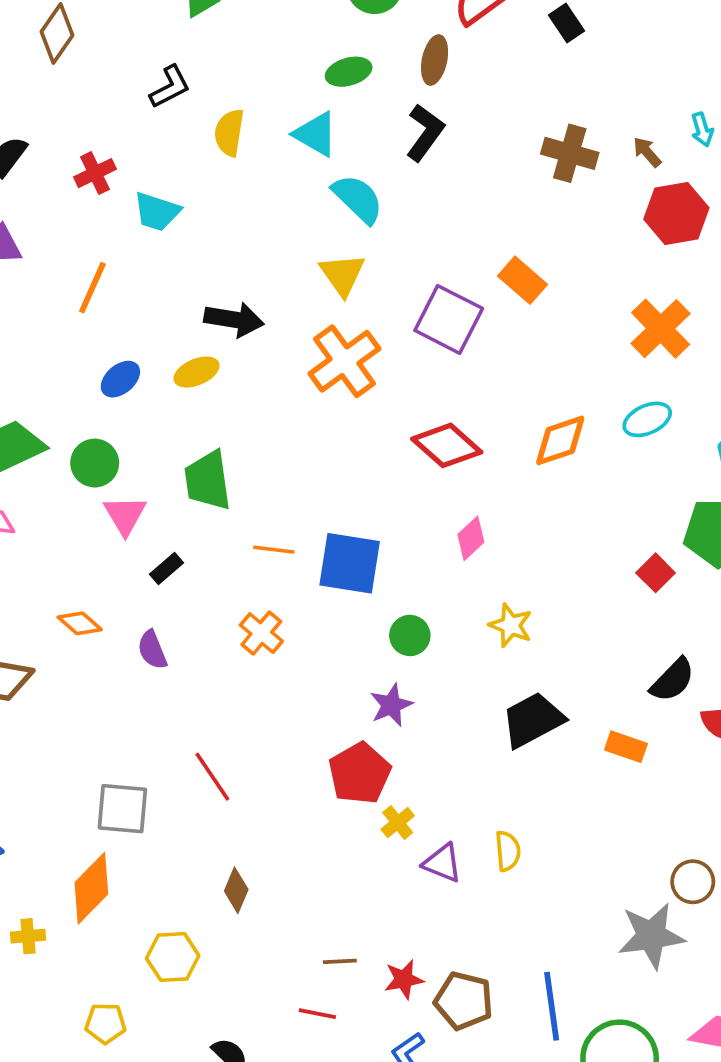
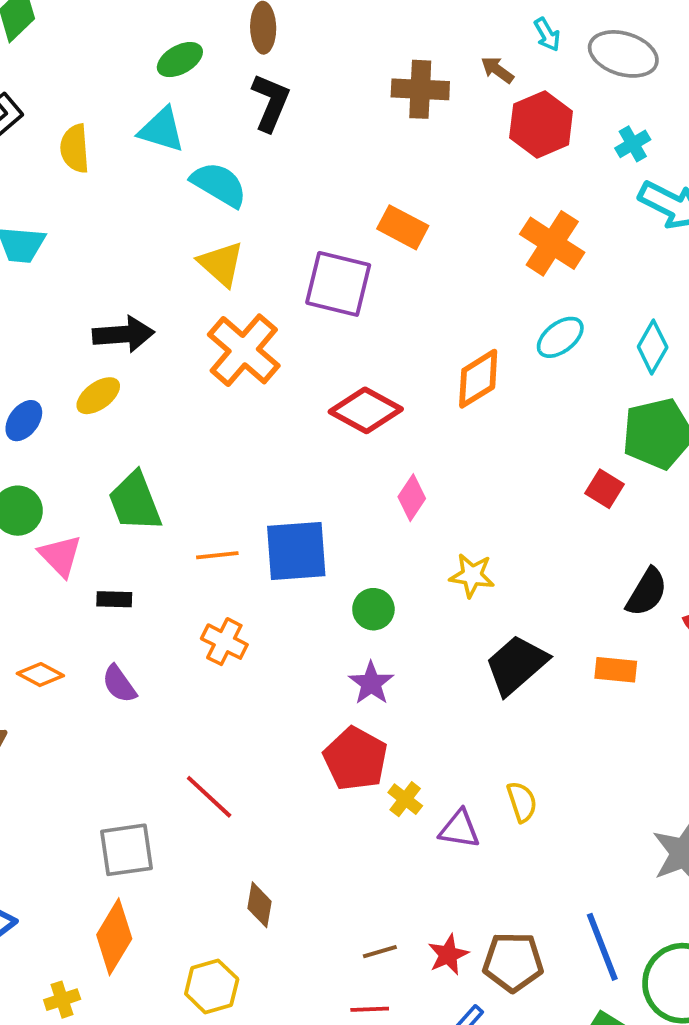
black rectangle: (166, 568) -> (114, 599), turned 56

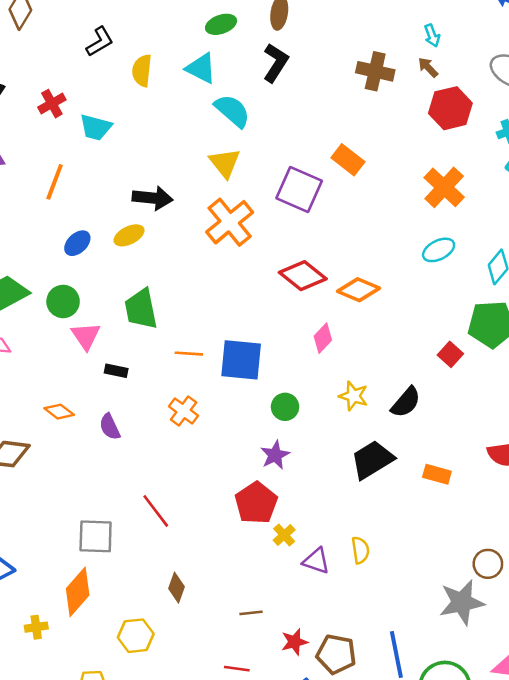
cyan arrow: (547, 34) -> (432, 36), moved
orange diamond: (478, 379) -> (359, 290), moved, turned 45
black semicircle: (647, 592) -> (406, 402), moved
brown line: (380, 952) -> (251, 613), moved

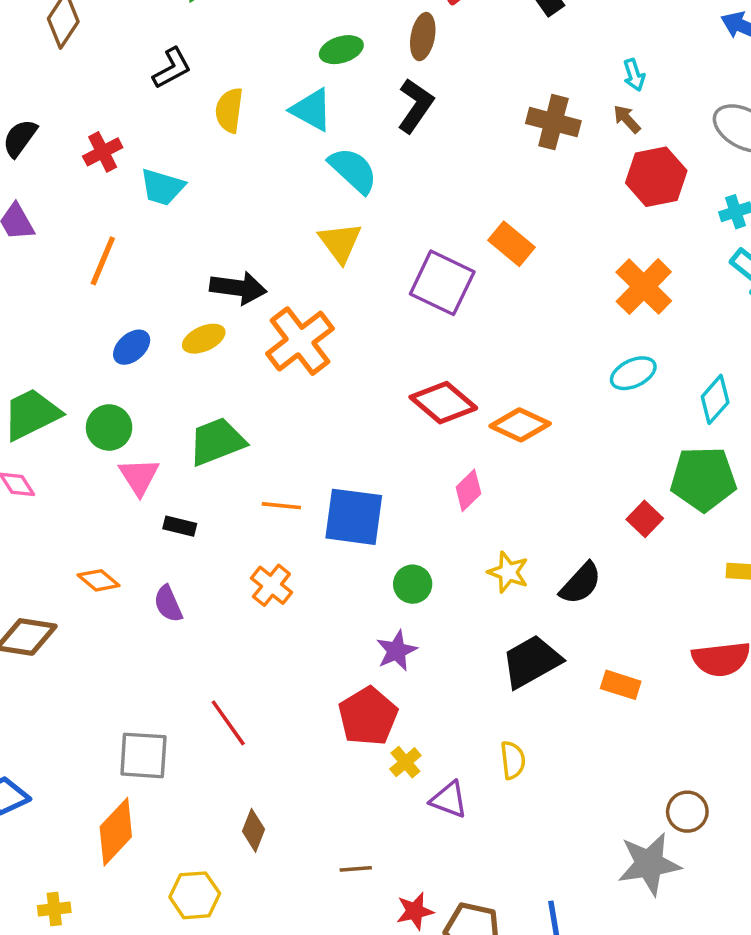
orange cross: (230, 222) -> (300, 341), moved
green trapezoid: (141, 309) -> (217, 442), turned 78
yellow semicircle: (360, 550) -> (513, 760), moved
yellow cross: (36, 627) -> (54, 909), moved

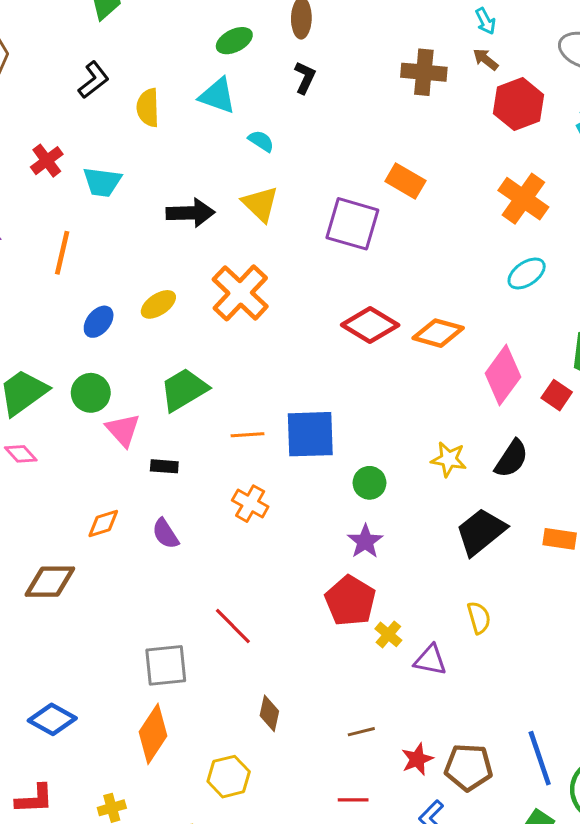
black L-shape: (415, 106) -> (305, 78), size x0.7
cyan semicircle: (353, 170) -> (261, 141), size x0.6
black arrow: (238, 288) -> (191, 213), moved
pink diamond: (468, 490) -> (503, 375), moved, size x1.6
orange diamond: (99, 580) -> (103, 524), turned -48

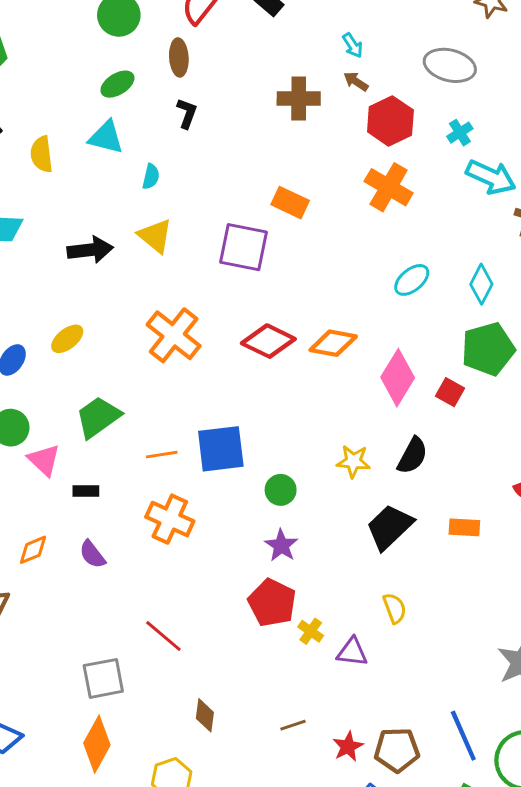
cyan semicircle: (261, 141) -> (151, 177), turned 75
orange cross: (523, 199) -> (389, 187), moved
orange cross: (240, 293) -> (174, 335), moved
orange cross: (250, 504) -> (170, 519), size x1.4

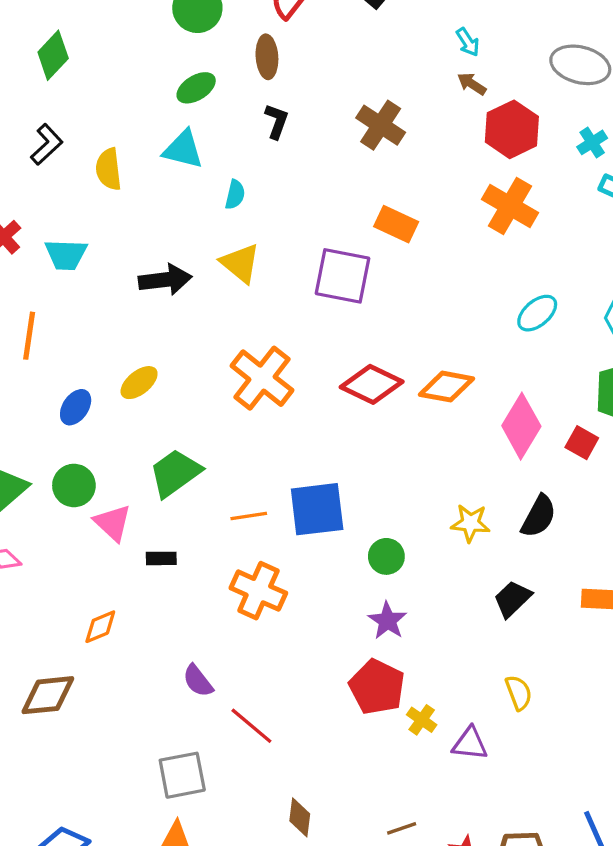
brown cross: (299, 99) -> (381, 125), moved, turned 33
black trapezoid: (390, 527) -> (512, 599), size x0.7
purple semicircle: (92, 554) -> (198, 681), moved

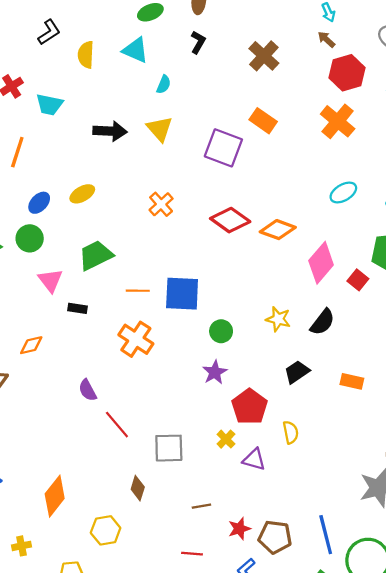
orange cross: (262, 378) -> (161, 204), size x0.6
green circle: (74, 485) -> (30, 238), moved
red pentagon: (377, 687) -> (250, 407), moved
gray square: (182, 775) -> (169, 448), moved

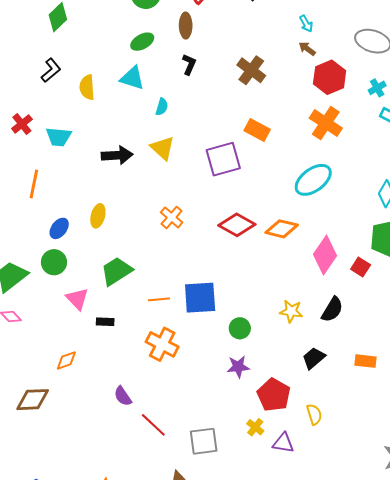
purple square: (223, 148) -> (223, 159), turned -30
cyan ellipse: (343, 193) -> (313, 180), moved, size x1.5
yellow ellipse: (82, 194) -> (98, 216), turned -40
purple star: (215, 372) -> (238, 367), turned 30

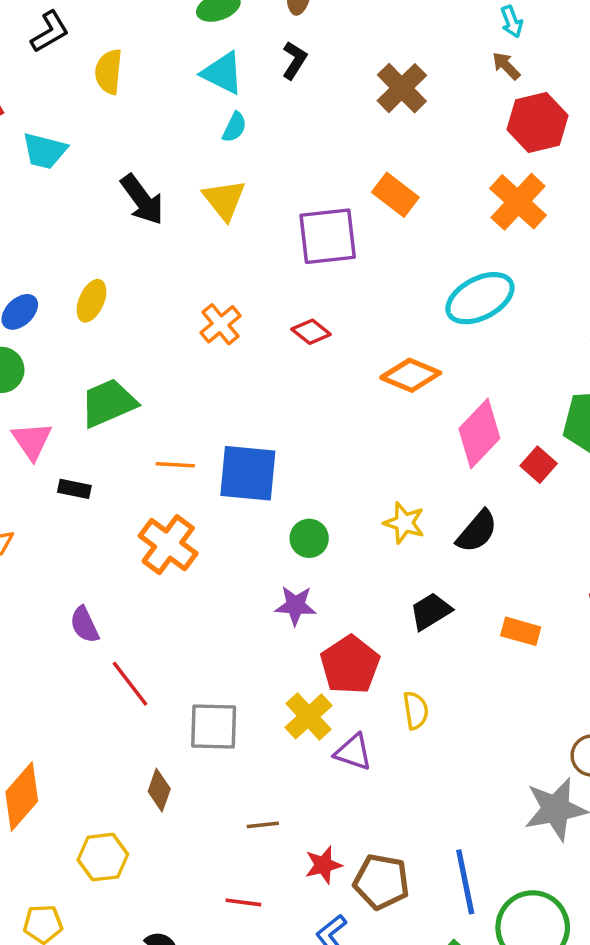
cyan triangle: (132, 78) -> (223, 73), moved
black arrow: (117, 155) -> (142, 200), turned 48
red diamond: (237, 225) -> (311, 332), moved, size x0.6
yellow cross: (255, 427) -> (309, 716), size x1.5

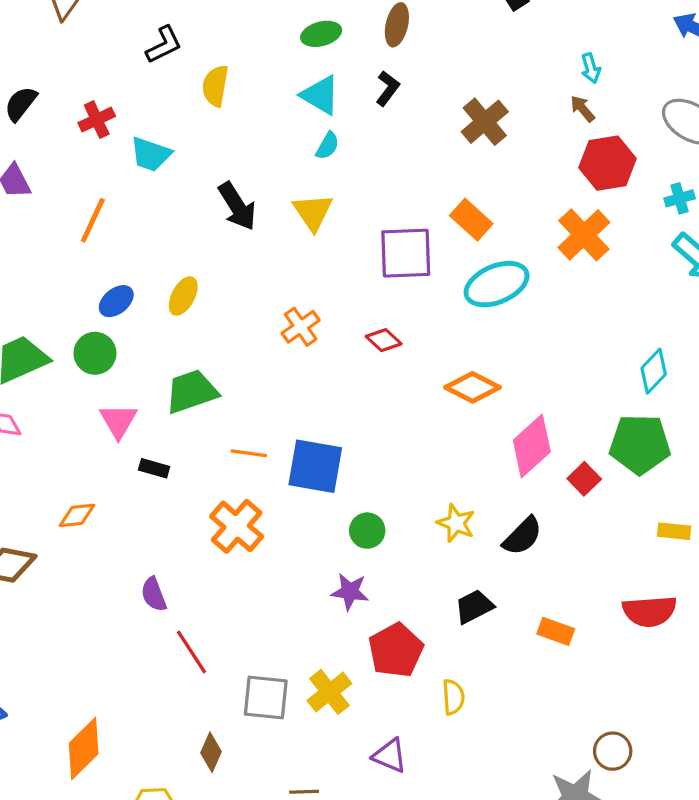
cyan ellipse: (480, 298) -> (497, 284), moved
yellow cross: (309, 716) -> (329, 692), moved
purple triangle: (353, 752) -> (390, 756), moved

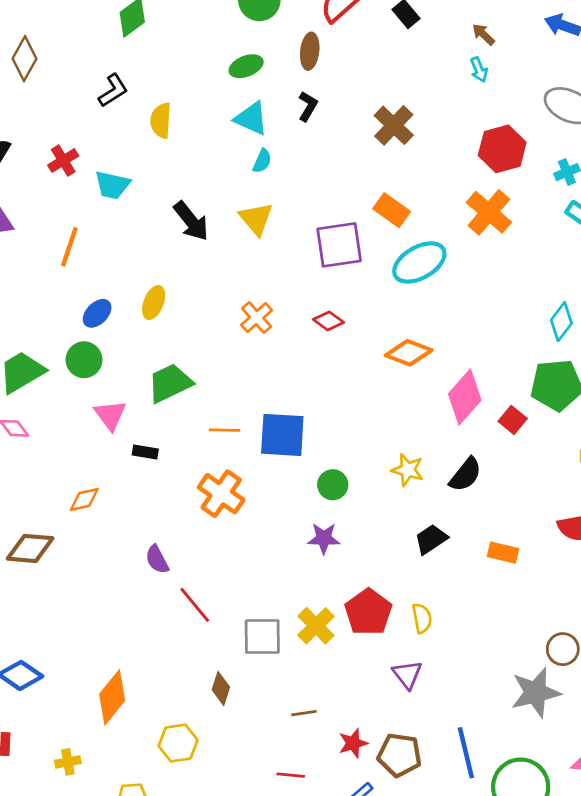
brown arrow: (583, 109) -> (483, 34), moved
red pentagon: (396, 650) -> (368, 612), moved
purple triangle: (390, 756) -> (407, 675), moved, turned 36

